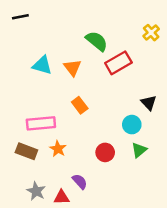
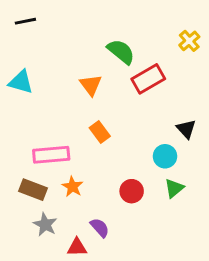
cyan triangle: (42, 65) -> (21, 82), moved
gray star: (36, 191) -> (45, 225), moved

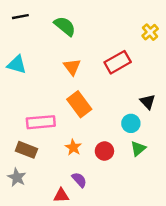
green semicircle: (121, 52) -> (65, 26), moved
orange rectangle: (100, 132) -> (79, 104), size x1.5
orange star: (72, 187) -> (73, 147), moved
gray star: (45, 225) -> (17, 177), moved

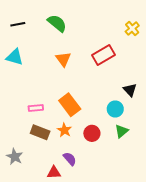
black line: (20, 17) -> (18, 24), moved
orange rectangle: (79, 104) -> (70, 105), moved
pink rectangle: (41, 122) -> (36, 108), size x0.6
brown rectangle: (26, 150) -> (40, 132), moved

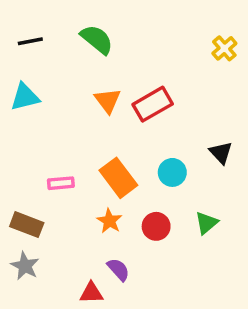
red rectangle: (104, 55) -> (153, 104), moved
cyan triangle: (15, 57) -> (25, 97), turned -30
cyan circle: (115, 109) -> (172, 172), moved
brown rectangle: (40, 132) -> (27, 225), moved

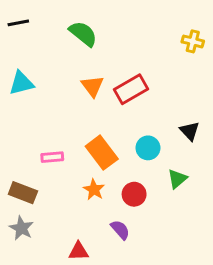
black line: (30, 41) -> (18, 23), moved
yellow cross: (224, 48) -> (193, 41), turned -35
green triangle: (206, 223) -> (177, 179), moved
purple semicircle: (118, 270) -> (120, 230), moved

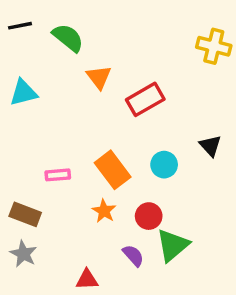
green semicircle: (83, 34) -> (68, 38), moved
yellow cross: (193, 41) -> (214, 46), size x1.4
orange triangle: (92, 86) -> (99, 77), moved
green triangle: (177, 179) -> (173, 245), moved, size x1.5

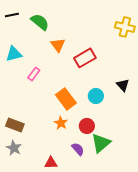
pink rectangle: (58, 175) -> (34, 74), moved, turned -48

